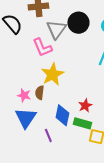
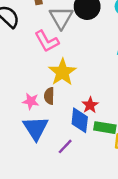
red star: (85, 106) -> (90, 105), moved
purple line: (48, 135) -> (65, 146), turned 72

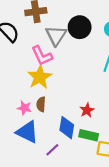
yellow star: (62, 72) -> (40, 77), moved
red star: (90, 105) -> (87, 110), moved
blue triangle: (36, 128) -> (27, 132), turned -35

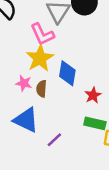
pink star: (24, 108) -> (24, 83), moved
blue diamond: (67, 128) -> (67, 73), moved

